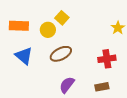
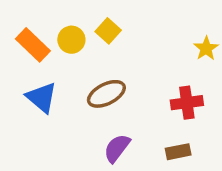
orange rectangle: (19, 26) -> (33, 45), turned 42
yellow circle: (48, 30) -> (71, 40), moved

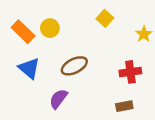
yellow square: (108, 31) -> (105, 18), moved
purple semicircle: (117, 148) -> (58, 99), moved

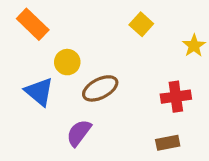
yellow circle: (50, 28) -> (67, 62), moved
orange rectangle: (23, 32) -> (33, 24), moved

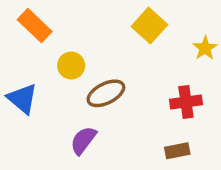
yellow square: (141, 24) -> (149, 26), size x1.4
blue triangle: (39, 92) -> (22, 99), moved

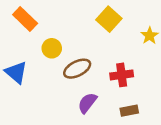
red cross: (186, 102) -> (122, 75), moved
purple semicircle: (83, 140) -> (87, 103), moved

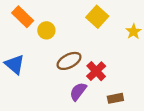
yellow circle: (52, 48) -> (46, 30), moved
red cross: (122, 75) -> (96, 71), moved, turned -36

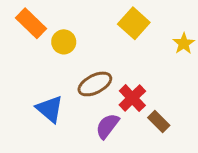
blue triangle: (15, 64) -> (50, 109), moved
brown rectangle: (115, 98) -> (159, 121), moved, turned 56

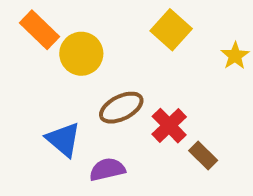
yellow circle: (64, 42) -> (81, 54), size x1.4
purple semicircle: (107, 126) -> (107, 169), moved, turned 40

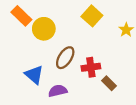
brown ellipse: (121, 108) -> (65, 58), turned -30
red cross: (169, 126) -> (91, 67), turned 36

